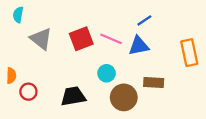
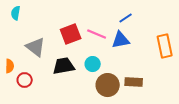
gray triangle: (41, 39) -> (36, 47), moved
brown rectangle: (154, 82) -> (134, 82), moved
black trapezoid: (73, 96) -> (64, 66), moved

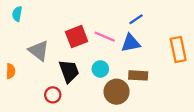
black trapezoid: (64, 66) -> (69, 71), turned 80
red circle: (25, 80) -> (53, 95), moved
brown rectangle: (134, 82) -> (138, 75), moved

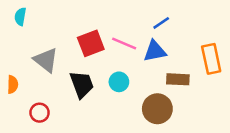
brown rectangle: (138, 75) -> (178, 79), moved
brown circle: (117, 92) -> (157, 109), moved
red circle: (53, 95) -> (40, 113), moved

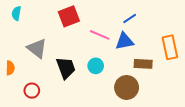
red square: (91, 43) -> (69, 16), moved

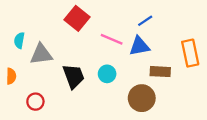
cyan semicircle: (16, 13) -> (19, 40), moved
red square: (69, 16) -> (77, 18), turned -30
gray triangle: (37, 48) -> (41, 54), turned -45

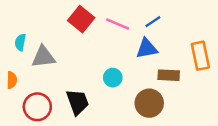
pink line: (112, 39) -> (118, 24), moved
black trapezoid: (74, 76) -> (77, 102), moved
red circle: (35, 102) -> (37, 107), size x1.5

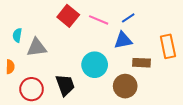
cyan circle: (113, 78) -> (95, 65), size x1.6

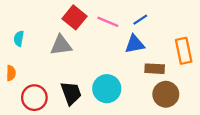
gray triangle: (37, 47) -> (61, 45), moved
cyan circle: (95, 65) -> (107, 89), moved
brown circle: (125, 86) -> (166, 94), moved

